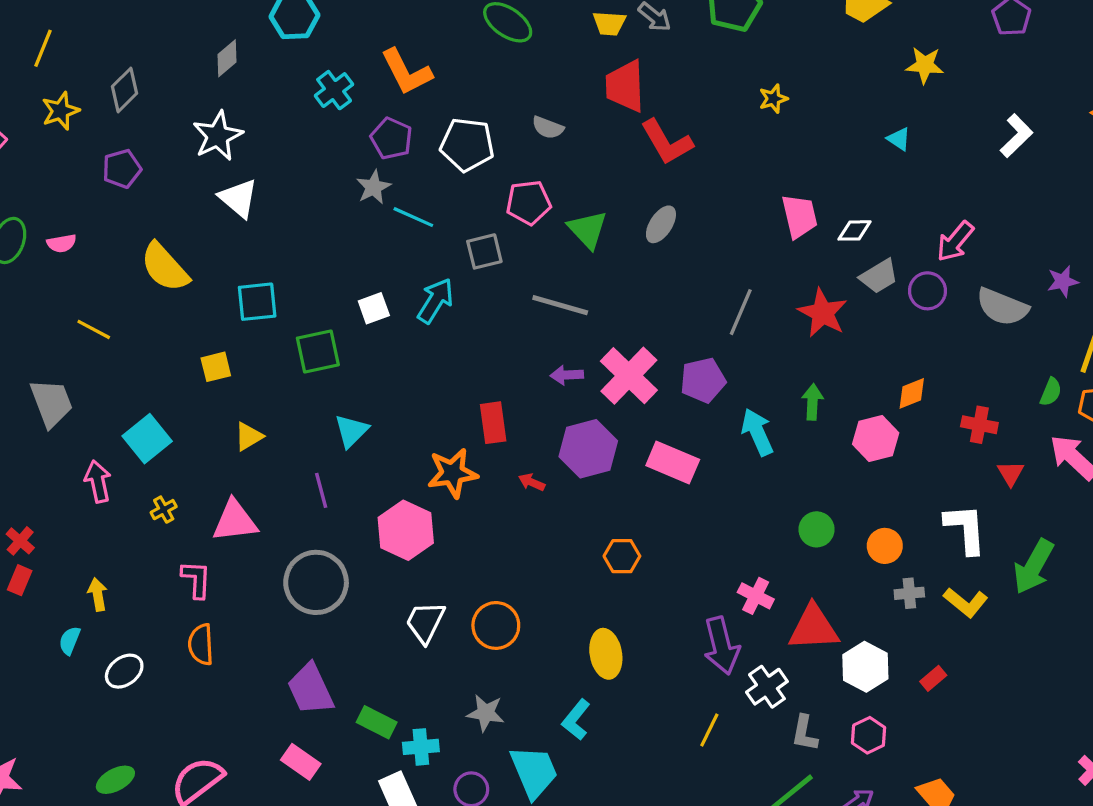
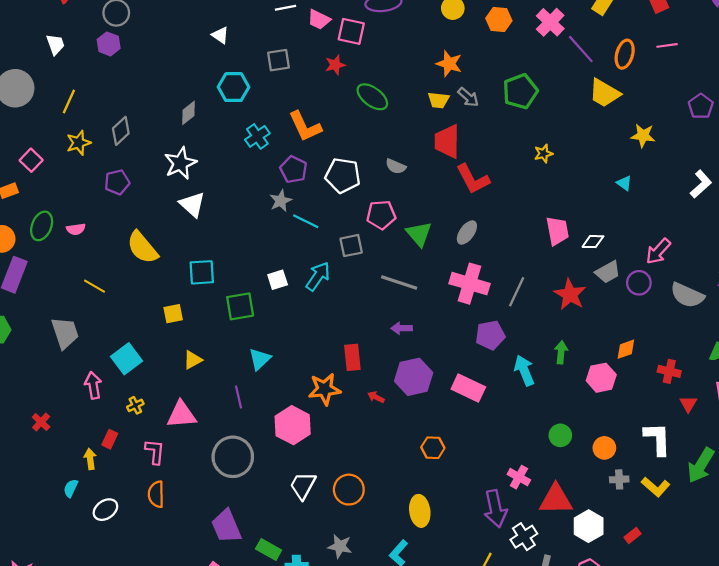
pink cross: (629, 376) -> (470, 284), moved, turned -30
red rectangle: (20, 580) -> (110, 439), moved

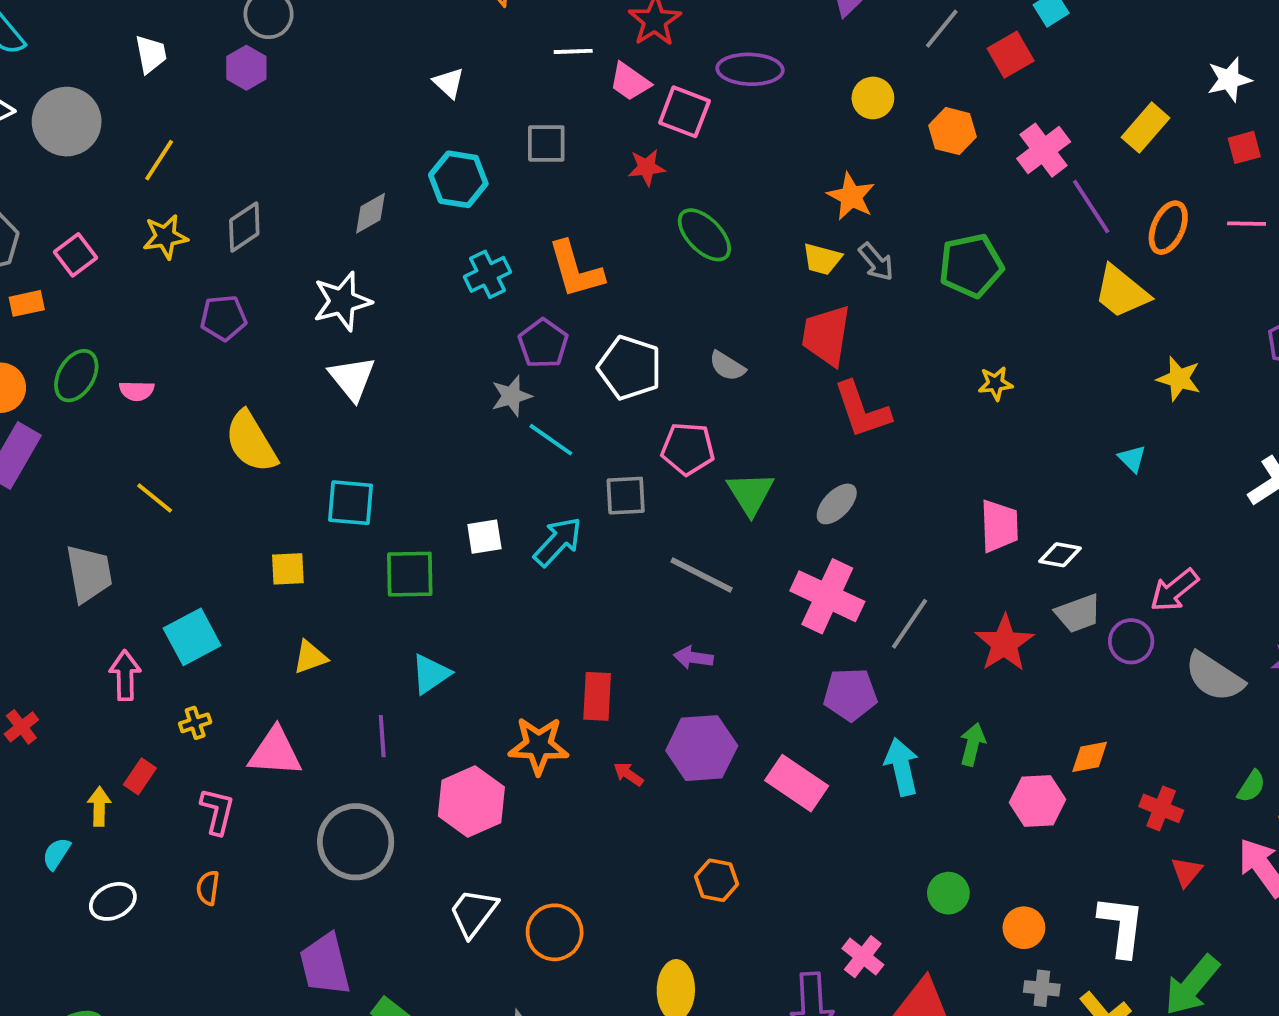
orange semicircle: (156, 494) -> (208, 888), size x0.7

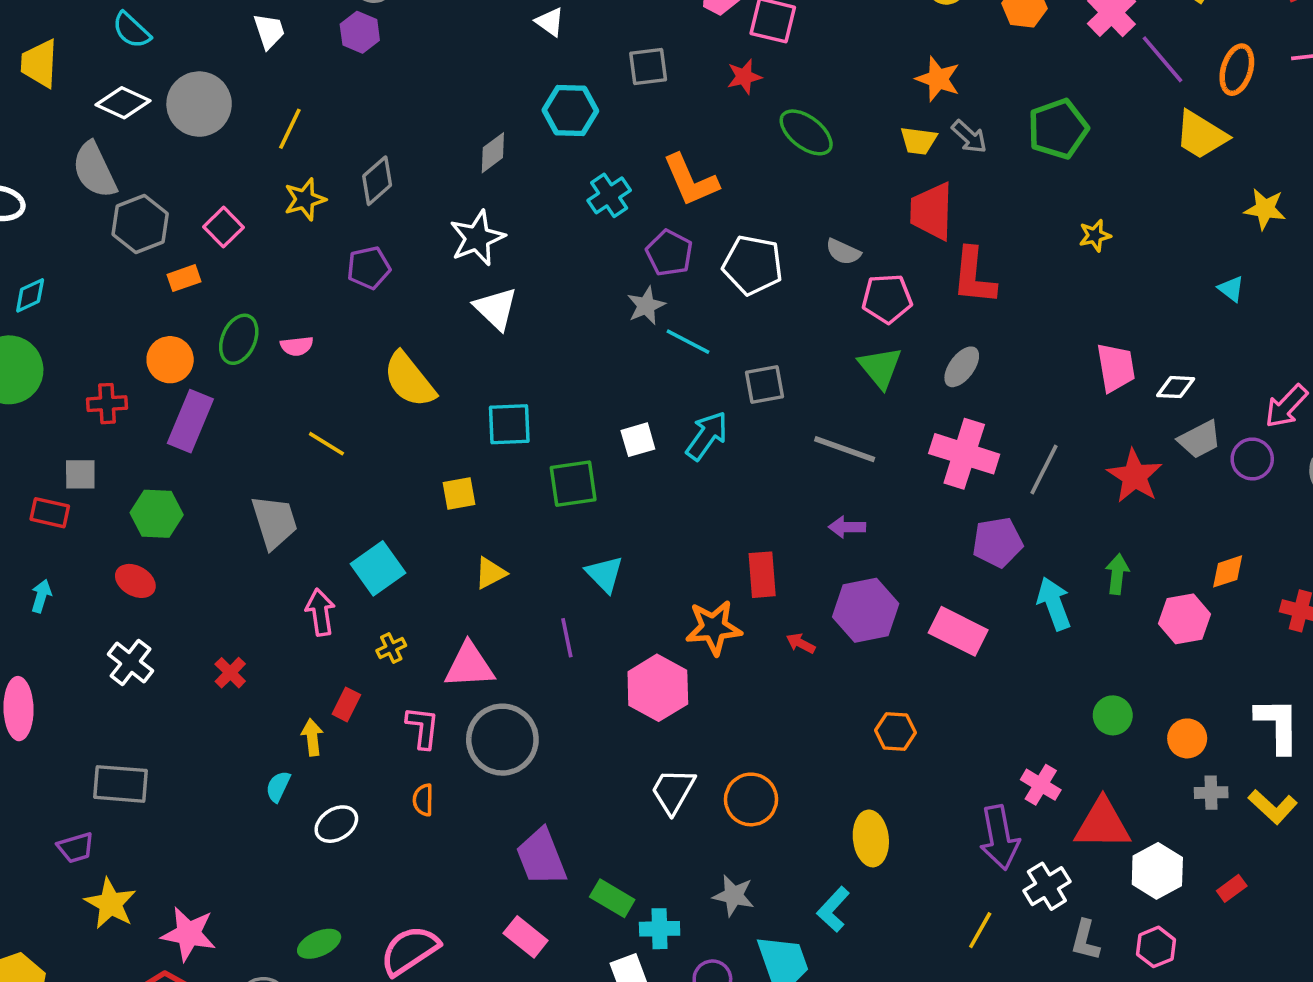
red L-shape: (862, 410) -> (974, 276), turned 32
pink pentagon: (688, 449) -> (887, 299), moved
cyan triangle: (431, 674) -> (605, 574), turned -33
gray circle: (356, 842) -> (502, 740), moved

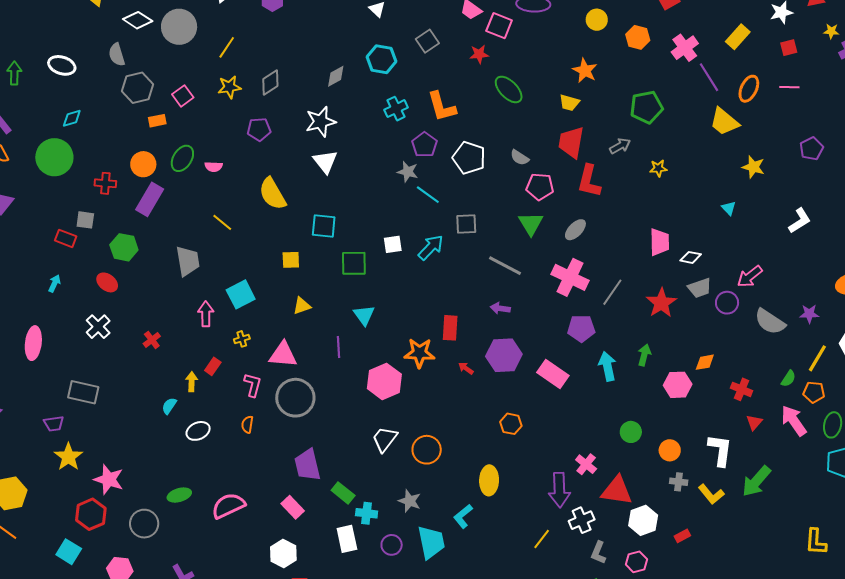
gray square: (648, 66) -> (427, 41), turned -35
gray arrow: (969, 137) -> (620, 146), moved, turned -80
gray semicircle: (94, 170) -> (117, 55), size x0.7
gray star: (646, 306) -> (408, 172), turned 30

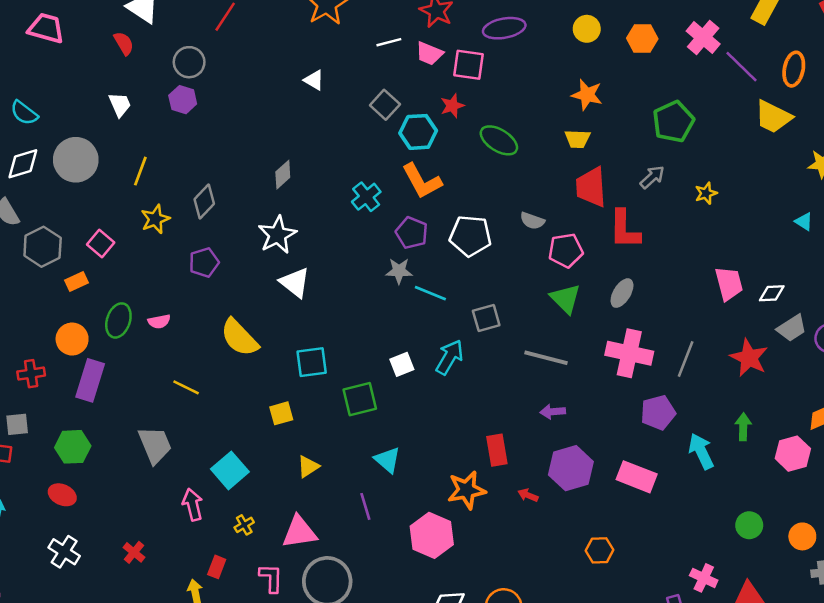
white diamond: (138, 20) -> (23, 164), turned -36
cyan hexagon: (382, 59) -> (418, 132), moved

